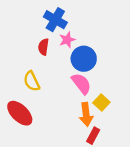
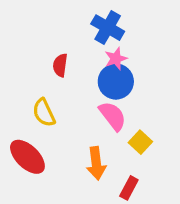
blue cross: (55, 20) -> (108, 28), moved
pink star: (67, 40) -> (116, 59), moved
orange arrow: (86, 114) -> (96, 163), moved

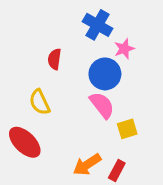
pink star: (116, 59) -> (124, 49), moved
yellow square: (140, 142) -> (127, 129), turned 30
orange arrow: (96, 163) -> (87, 165), moved, turned 64

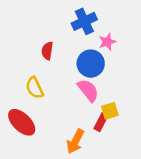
blue cross: (98, 25) -> (84, 21), turned 35
orange arrow: (87, 165) -> (75, 141), turned -30
red rectangle: (117, 170) -> (101, 122), moved

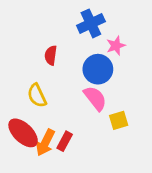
red rectangle: (101, 122) -> (65, 141), moved
orange arrow: (75, 141) -> (45, 143), moved

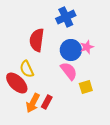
pink star: (116, 46) -> (87, 47), moved
red semicircle: (51, 55) -> (37, 40), size x1.6
red ellipse: (23, 133) -> (17, 83), moved

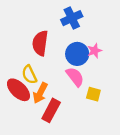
yellow square: (86, 87) -> (93, 94), turned 32
red rectangle: (47, 102) -> (51, 110), size x1.5
orange arrow: (33, 103) -> (40, 93), moved

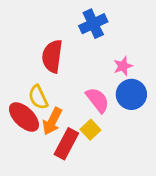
blue circle: (77, 54) -> (131, 94), moved
yellow square: (93, 94) -> (90, 130), moved, turned 32

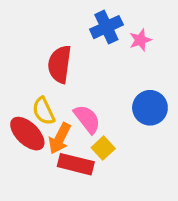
pink star: (123, 66) -> (140, 40), moved
pink semicircle: (97, 100) -> (87, 119), moved
red rectangle: (66, 144) -> (76, 164), turned 76

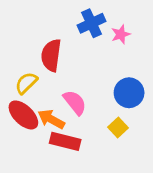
yellow semicircle: (43, 111) -> (26, 83), moved, turned 70
orange arrow: (60, 138) -> (51, 119), turned 92
yellow square: (103, 148) -> (118, 127), moved

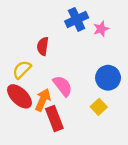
red semicircle: (51, 55) -> (43, 46), size x0.7
orange arrow: (51, 119) -> (43, 100), turned 85
red rectangle: (65, 141) -> (54, 119), turned 55

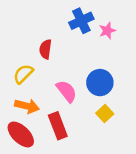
blue circle: (108, 78) -> (100, 83), moved
red ellipse: (19, 96) -> (21, 134), moved
orange arrow: (43, 100) -> (27, 106), moved, turned 80

